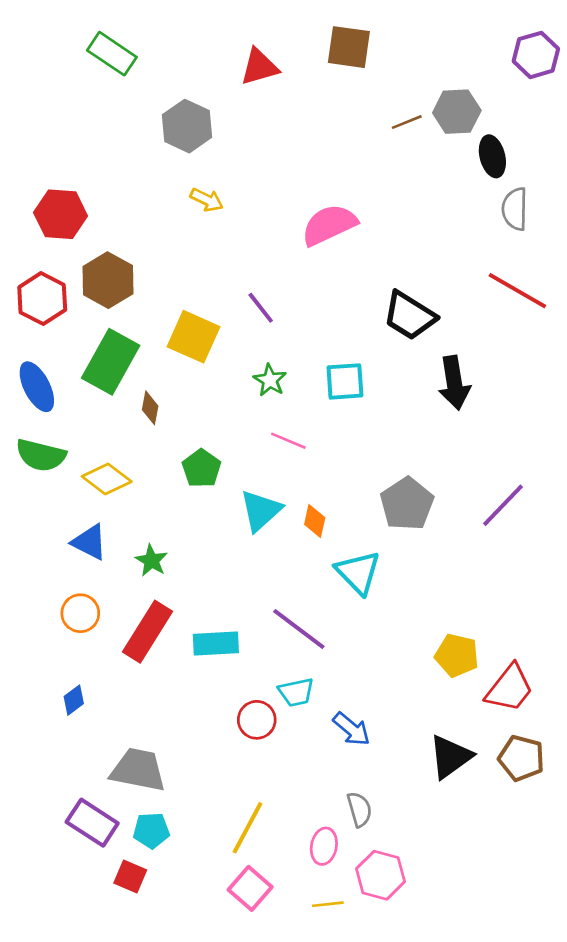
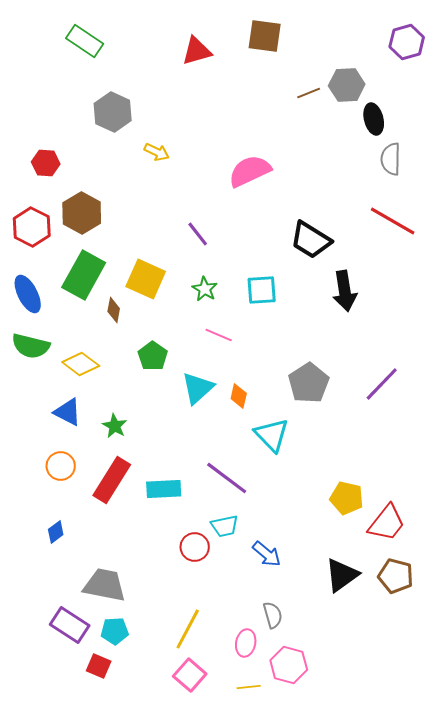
gray hexagon: (187, 126) -> (113, 112), moved
red hexagon: (61, 214) -> (46, 163), size x0.7
yellow square: (194, 337) -> (146, 279), moved

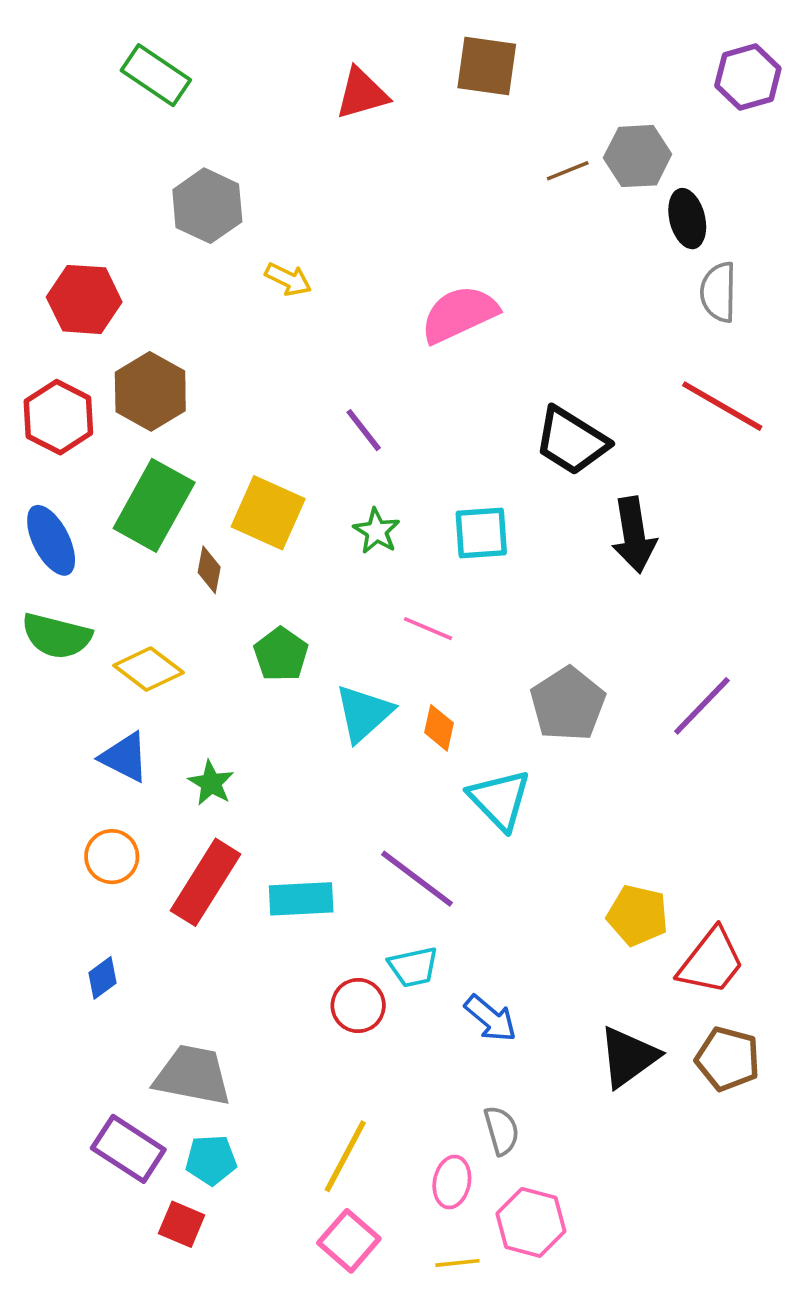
red hexagon: (46, 163) -> (84, 299), size x1.4
pink line: (219, 335) -> (428, 629), moved

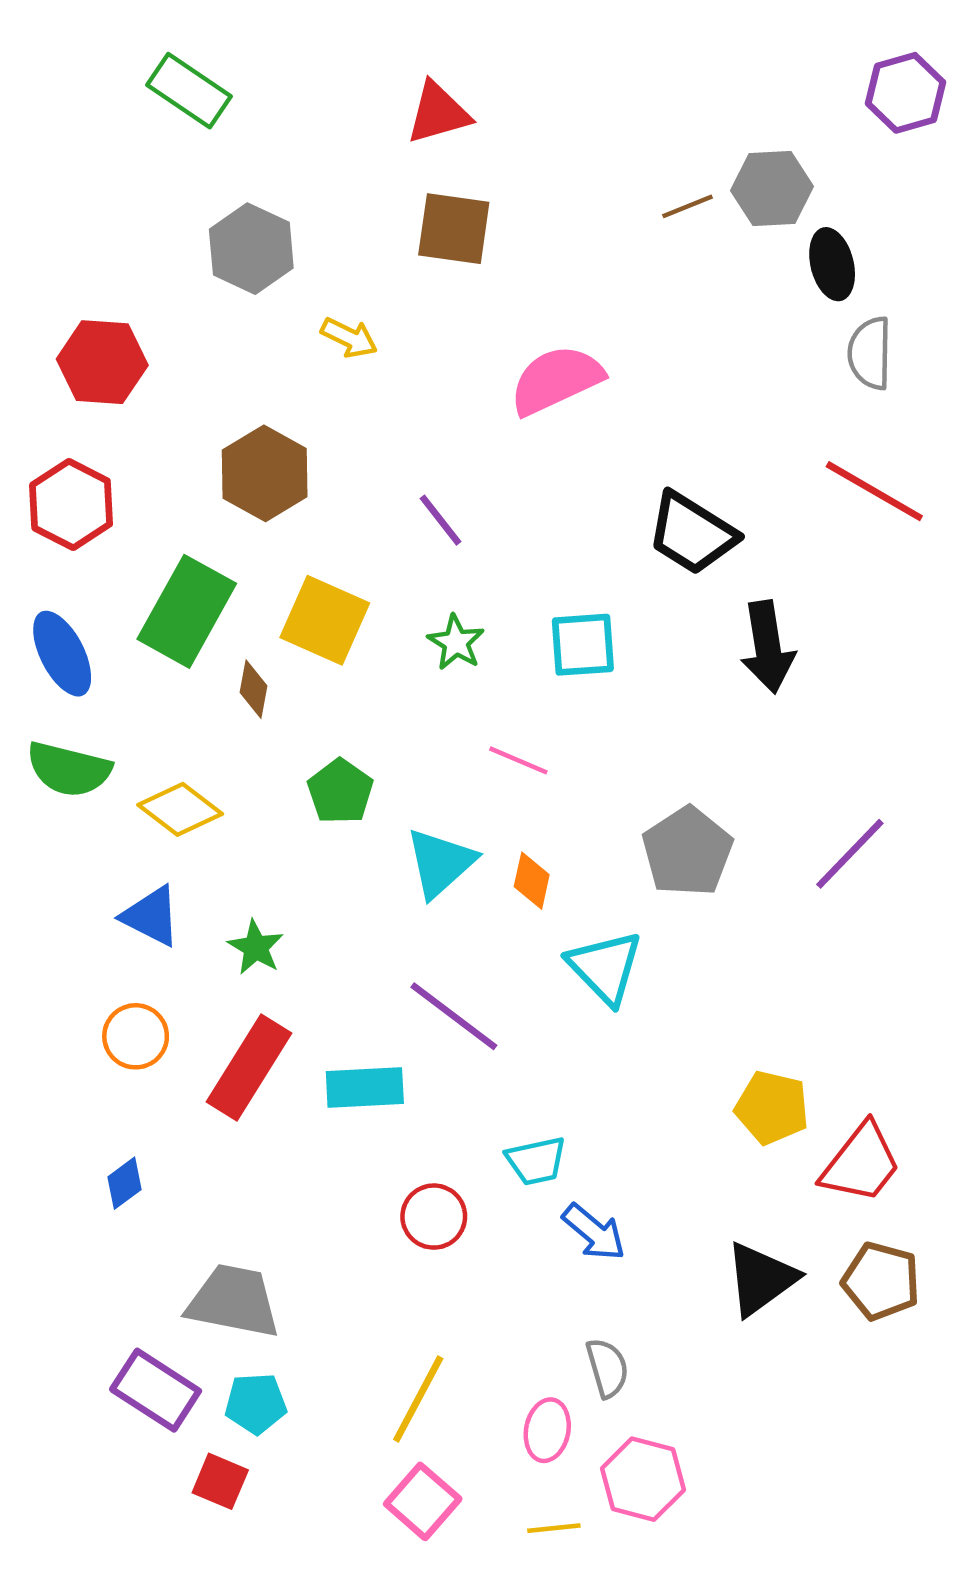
brown square: (487, 66) -> (454, 229), moved
brown hexagon: (150, 391) -> (265, 473), moved
purple line: (417, 879) -> (454, 1016), moved
cyan trapezoid: (413, 967) -> (536, 1161), moved

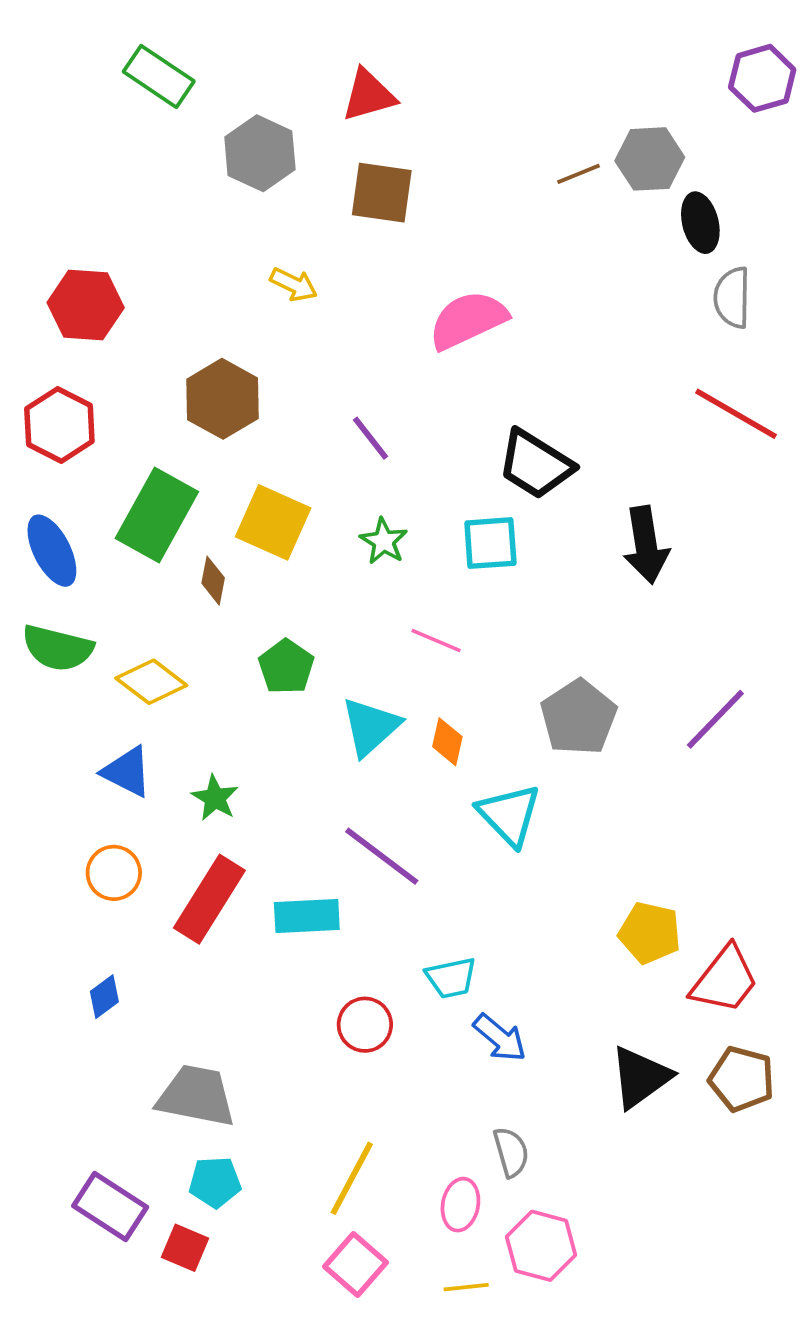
gray hexagon: (251, 249) -> (260, 153), moved
black trapezoid: (692, 533) -> (535, 464), moved
purple rectangle: (156, 1390) -> (110, 1206), moved

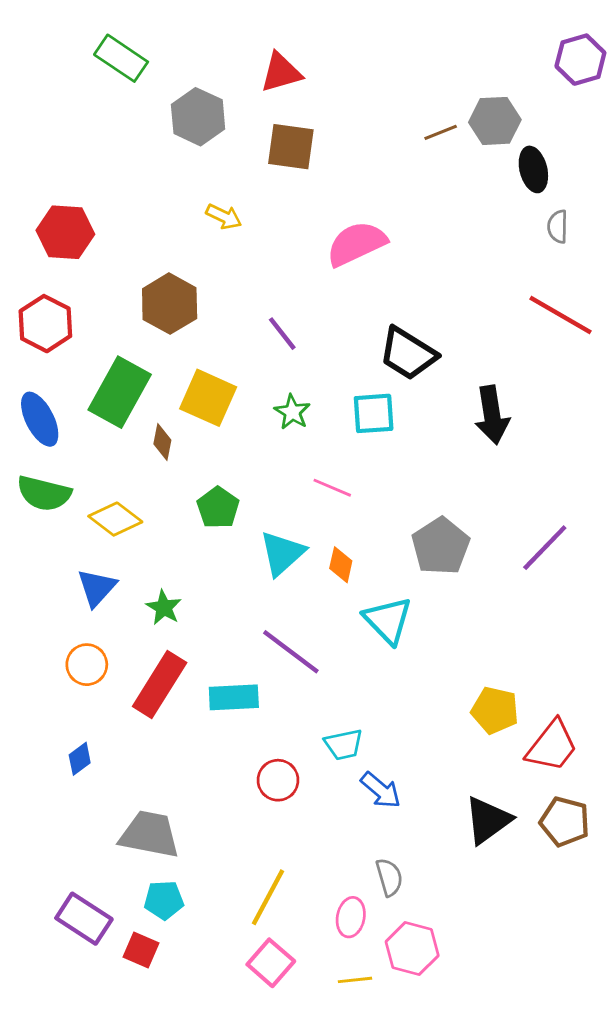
gray semicircle: (732, 298) -> (558, 227), size x0.7
blue triangle: (127, 772) -> (97, 588), turned 45

